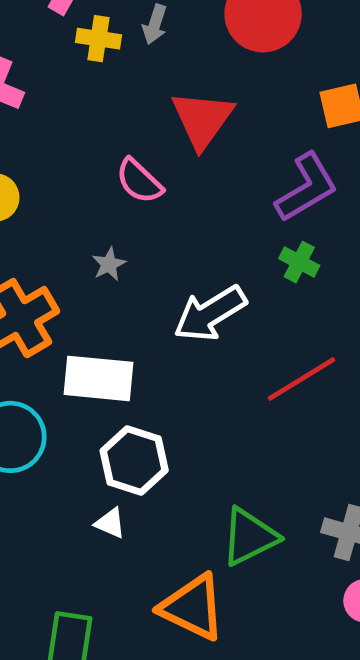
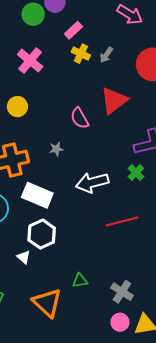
green triangle: (249, 537) -> (80, 281), size x0.6

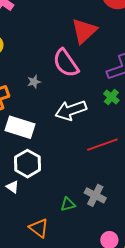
pink semicircle: (80, 118) -> (66, 63), moved, size x1.4
gray cross: (122, 292) -> (95, 195), moved
orange triangle: (47, 303) -> (39, 228), size x0.7

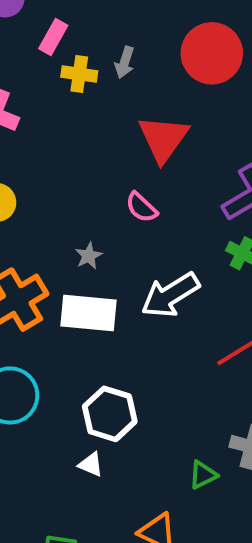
pink semicircle: (66, 63) -> (141, 207), size x0.6
white rectangle: (20, 127) -> (89, 313), moved

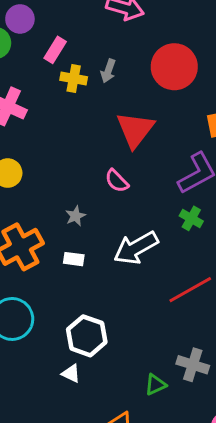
white rectangle: (89, 313) -> (74, 259), size x0.5

